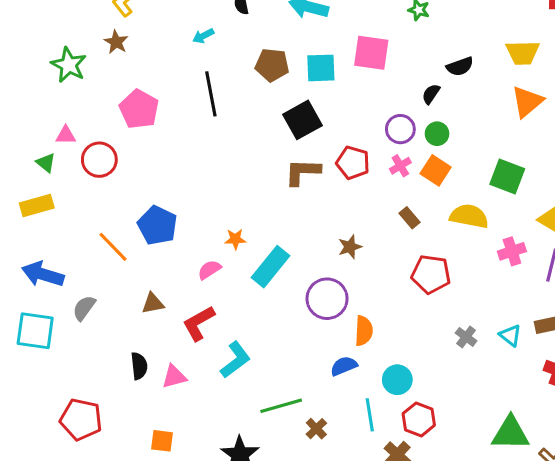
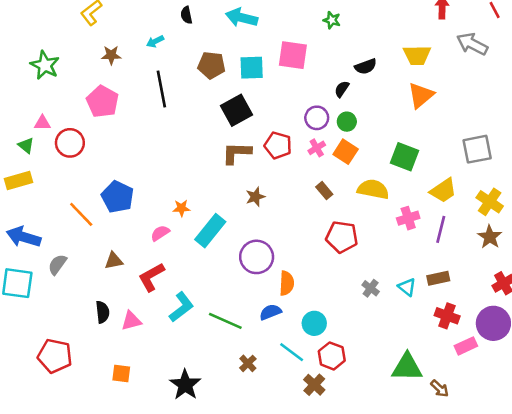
brown star: (116, 42) -> (111, 55), moved, turned -30
brown star: (350, 247) -> (255, 197), moved
green line: (281, 406) -> (225, 321), moved, turned 40
cyan line: (370, 415) -> (292, 352), turned -44

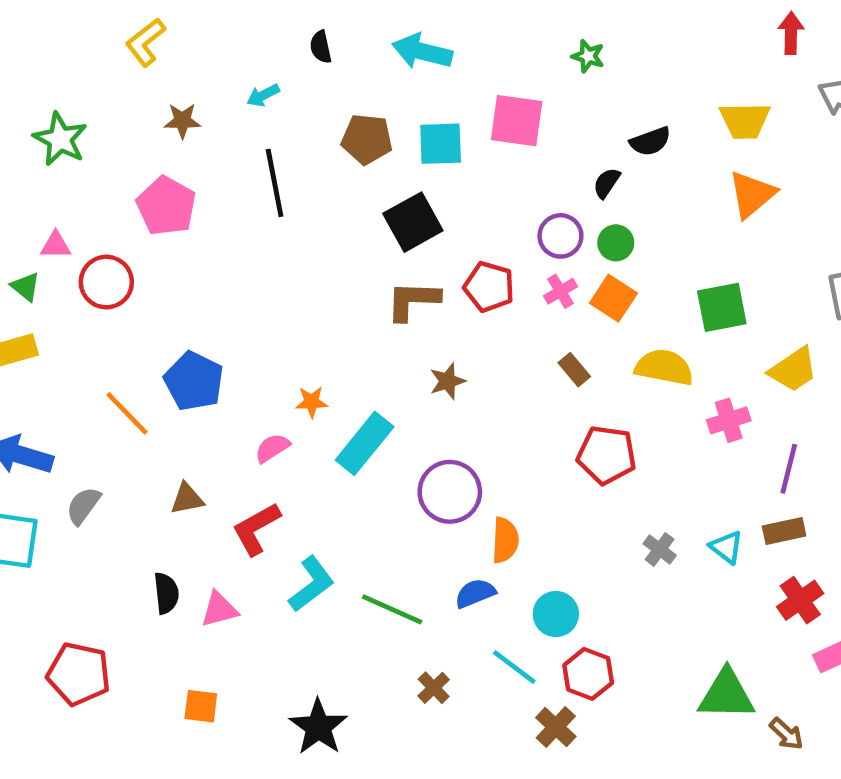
green square: (404, 157) -> (722, 307), turned -32
purple line: (441, 229) -> (789, 469), moved
red cross: (447, 316) -> (800, 600), turned 35

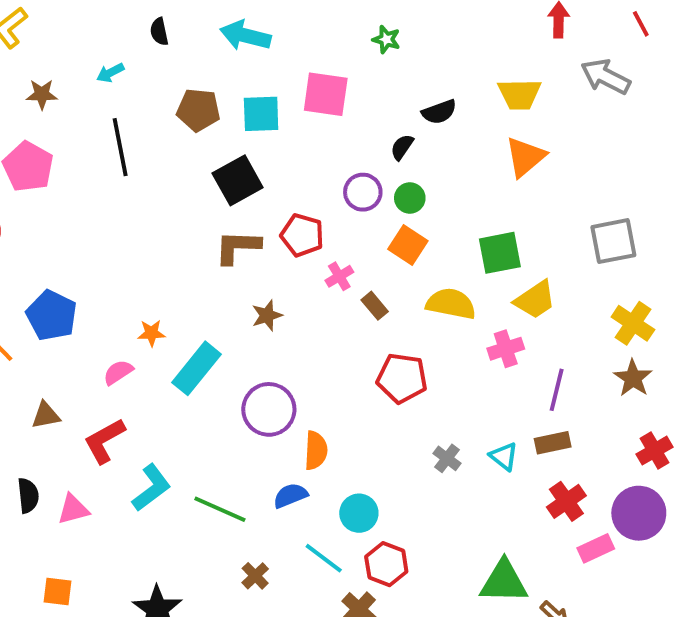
pink cross: (560, 291) -> (339, 276), moved
yellow trapezoid: (793, 370) -> (535, 300), moved

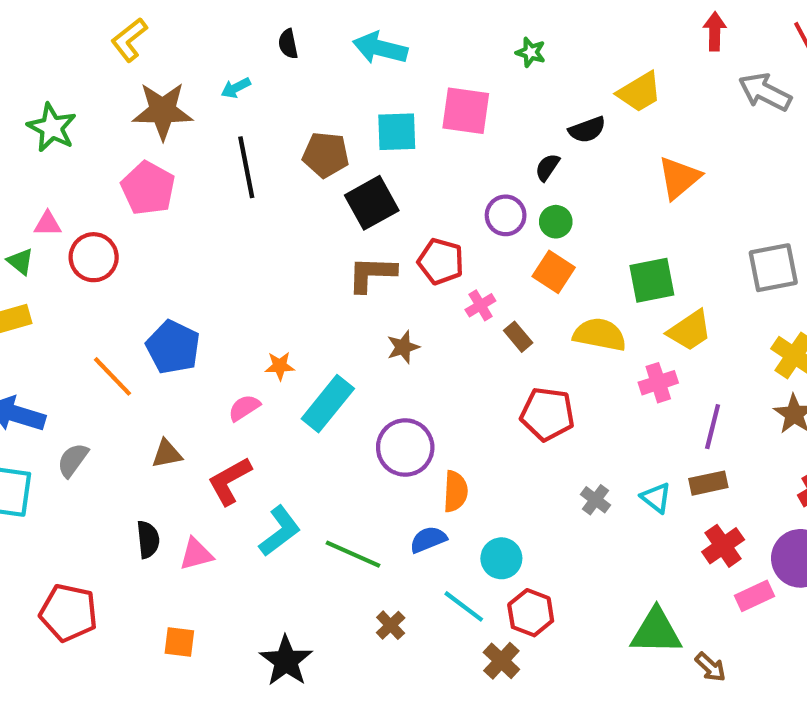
brown star: (42, 94) -> (163, 111), size x1.8
yellow trapezoid: (519, 94) -> (639, 92), moved, turned -30
brown pentagon: (198, 110) -> (326, 155), moved

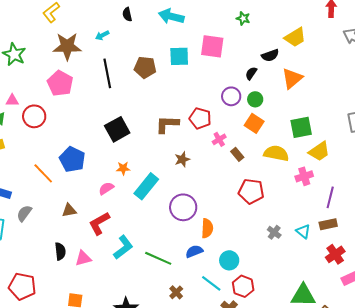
orange triangle: (679, 178) -> (292, 78), moved
black square: (372, 203) -> (117, 129), moved

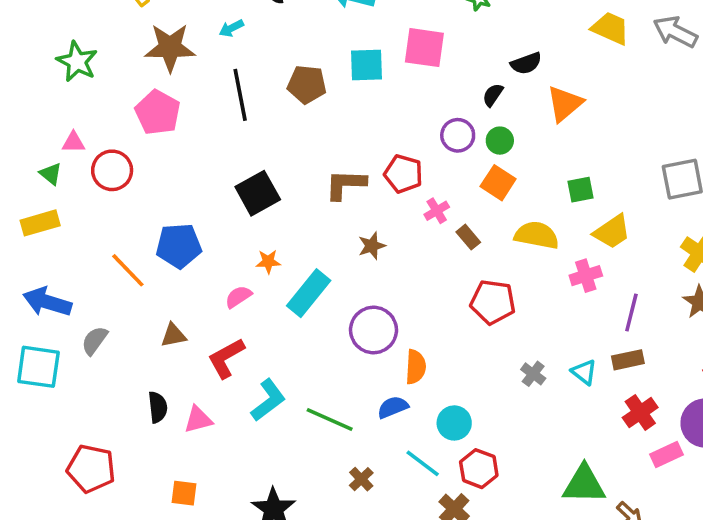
yellow trapezoid: (295, 37) -> (610, 28), moved, turned -125
green square: (301, 127) -> (581, 190), size x0.7
blue pentagon: (72, 159) -> (179, 246), turned -30

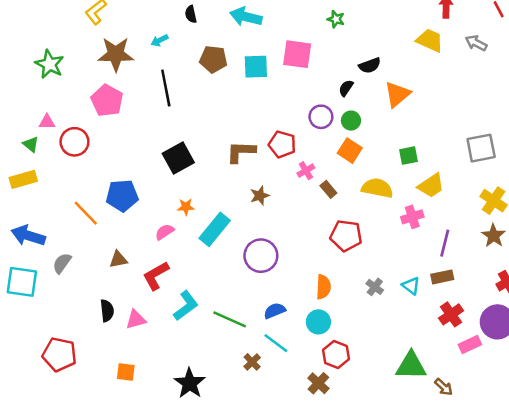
gray arrow: (675, 32) -> (476, 43), size x0.7
brown pentagon: (307, 84) -> (213, 59), moved
orange semicircle: (416, 367) -> (323, 287), moved
cyan line: (423, 463) -> (276, 343), moved

